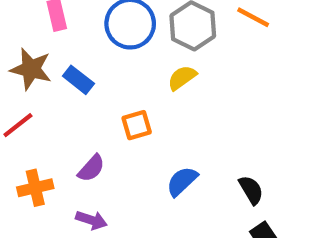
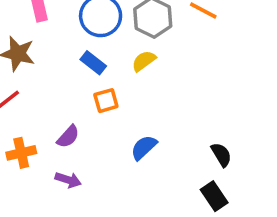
blue rectangle: (78, 80) -> (93, 63), moved
black semicircle: (251, 190) -> (221, 155), moved

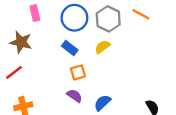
purple semicircle: (68, 137) -> (74, 96), moved, turned -98

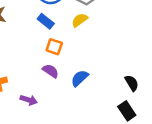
orange square: (78, 72) -> (54, 47), turned 35

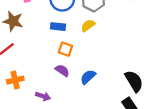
blue rectangle: (46, 21) -> (58, 27), turned -32
black semicircle: (132, 83) -> (134, 81), size x1.5

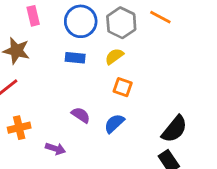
orange square: (65, 49) -> (123, 87), moved
black semicircle: (134, 81) -> (174, 129), turned 70

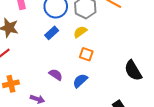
blue rectangle: (75, 58) -> (52, 33), turned -48
black semicircle: (174, 129) -> (133, 71), moved, turned 110

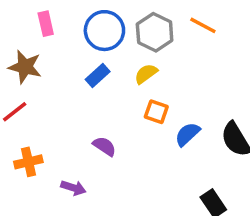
blue semicircle: (80, 81) -> (187, 134), moved

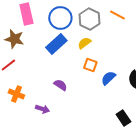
pink rectangle: (46, 24) -> (26, 14), size x1.5
blue rectangle: (98, 75) -> (56, 44), size x1.5
orange cross: (28, 162) -> (16, 94), turned 35

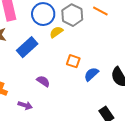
yellow semicircle: (84, 43) -> (56, 32), moved
blue rectangle: (56, 44) -> (27, 47), moved

